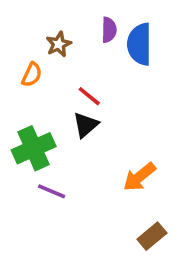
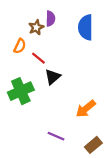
purple semicircle: (109, 30) -> (51, 19), moved
red line: (89, 96) -> (38, 58), moved
purple line: (52, 191) -> (56, 136), moved

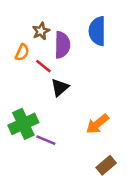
purple semicircle: (51, 19) -> (62, 45), moved, size x1.5
green cross: (21, 91) -> (23, 124), moved
purple line: (56, 136) -> (46, 140), moved

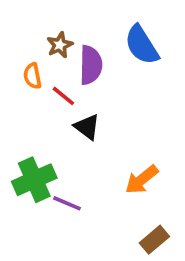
blue semicircle: (97, 31) -> (142, 45), turned -32
orange semicircle: (22, 52) -> (32, 76), turned 144
black triangle: (60, 87) -> (87, 127), turned -42

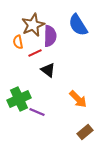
brown star: (60, 45) -> (33, 25), size x1.6
red line: (63, 96) -> (35, 53), turned -64
orange arrow: (142, 180) -> (78, 99), turned -96

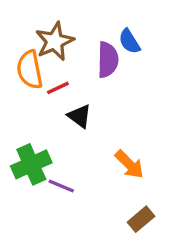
blue semicircle: (78, 25) -> (129, 41), size x0.7
purple semicircle: (50, 36) -> (108, 60), moved
orange semicircle: (18, 42) -> (30, 70), size x1.6

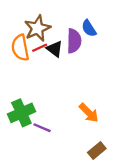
red line: (58, 88) -> (40, 48), moved
black triangle: (80, 116) -> (55, 49), moved

